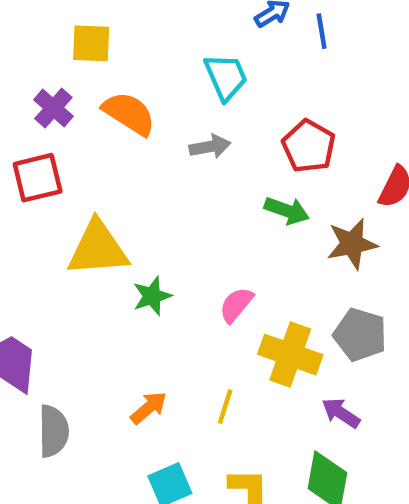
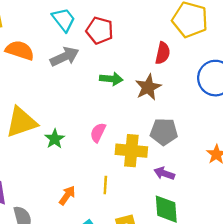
red pentagon: (309, 146) -> (100, 30), moved
gray arrow: (210, 147) -> (65, 57), size x1.4

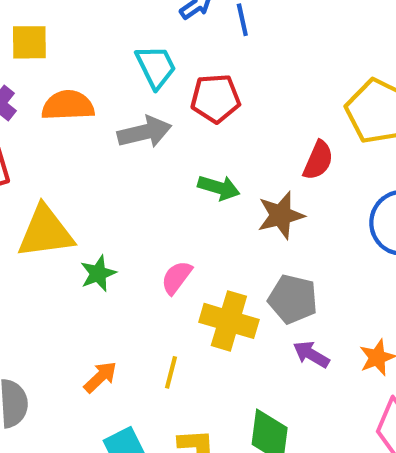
red pentagon: (100, 30) -> (215, 98), turned -30
orange semicircle: (20, 50) -> (68, 105), turned -32
purple arrow: (164, 173) -> (311, 354), moved

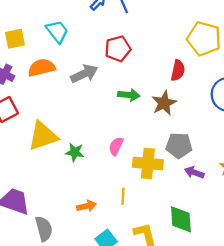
cyan trapezoid: (156, 67) -> (57, 32), moved
green star: (98, 273) -> (75, 152), turned -30
orange arrow: (100, 377) -> (87, 206), turned 42

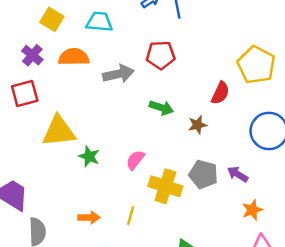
cyan trapezoid: (57, 32) -> (99, 22), turned -60
yellow square: (15, 39) -> (52, 19), turned 30
brown star: (164, 103) -> (197, 125), size x0.7
purple arrow: (194, 172) -> (238, 174), moved

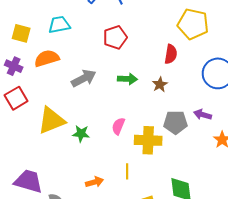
gray arrow: (118, 74) -> (84, 78), moved

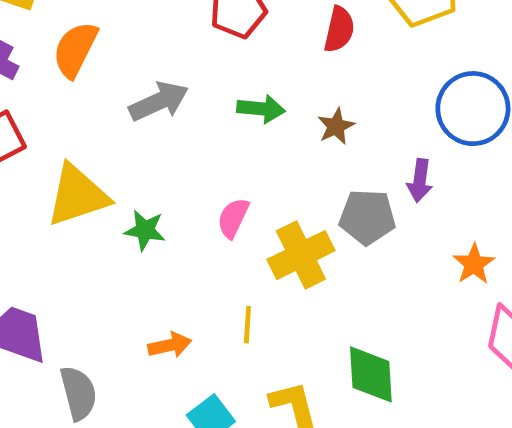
red semicircle: (171, 54) -> (339, 29), moved
orange semicircle: (47, 58) -> (75, 50), turned -50
purple arrow: (203, 115) -> (420, 181), moved, turned -102
yellow cross: (148, 140) -> (301, 255), turned -32

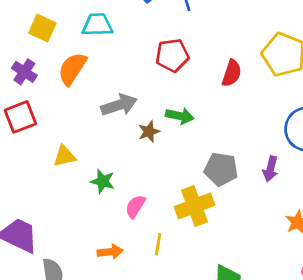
brown star: (336, 126) -> (149, 132), moved
yellow triangle: (77, 195) -> (64, 156), size x0.6
gray pentagon: (367, 217) -> (221, 169), moved
pink semicircle: (233, 218) -> (135, 206), moved

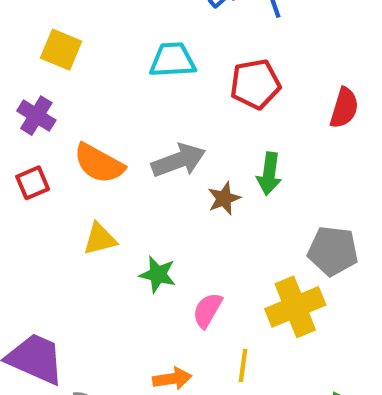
cyan trapezoid: (97, 25) -> (173, 60), moved
orange semicircle: (72, 69) -> (99, 163), moved, turned -92
green arrow: (180, 116) -> (269, 174), turned 88
red square: (20, 117) -> (33, 183), size x0.7

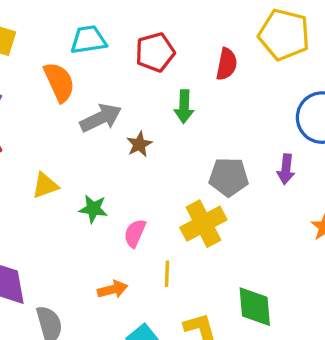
orange semicircle: (99, 163) -> (59, 82), moved, turned -138
green arrow: (269, 174) -> (184, 107), moved

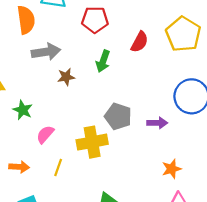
purple arrow: (286, 169) -> (157, 123), turned -114

